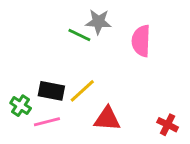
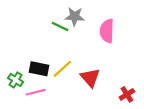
red triangle: (107, 119) -> (90, 78), moved, turned 45
red cross: (168, 125) -> (127, 94), turned 32

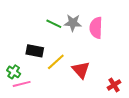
gray star: (75, 16) -> (73, 23), moved
black rectangle: (39, 69) -> (35, 51), moved
pink line: (36, 92) -> (22, 84), moved

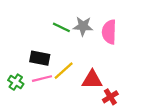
red triangle: (81, 70) -> (92, 80), turned -48
pink line: (22, 84) -> (42, 79), moved
red cross: (114, 85) -> (110, 97), moved

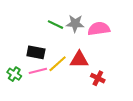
pink semicircle: (109, 32) -> (99, 29), turned 80
red triangle: (92, 80) -> (79, 60), moved
red cross: (110, 97) -> (98, 78), moved, turned -32

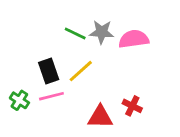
black rectangle: (36, 52) -> (49, 71), turned 60
red triangle: (79, 60) -> (100, 117), moved
yellow line: (58, 64) -> (81, 71), moved

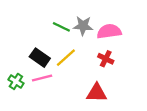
black rectangle: (49, 71) -> (40, 58), turned -36
red cross: (132, 106) -> (106, 59), moved
red triangle: (100, 117) -> (97, 93), moved

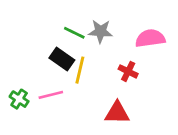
pink semicircle: (109, 31) -> (150, 38), moved
black rectangle: (40, 58) -> (62, 59), moved
yellow line: (66, 58) -> (80, 70), turned -35

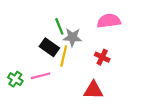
gray star: (101, 31) -> (72, 37), moved
green line: (74, 33) -> (59, 26), turned 42
pink semicircle: (150, 38) -> (109, 21), moved

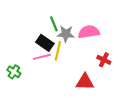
pink semicircle: (109, 21) -> (89, 32), moved
red cross: (102, 57) -> (104, 60), moved
pink line: (41, 76) -> (42, 57), moved

